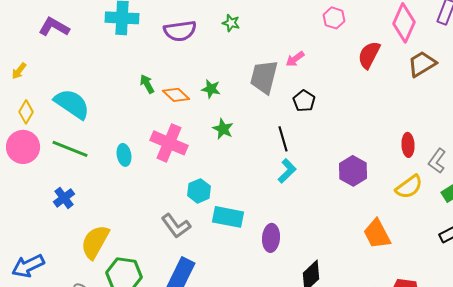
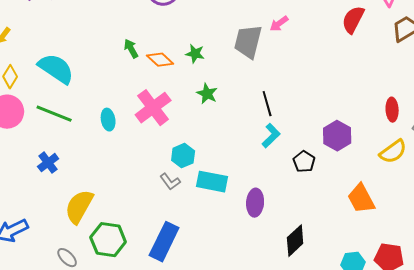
black pentagon: (304, 101) -> (304, 162), moved
pink cross: (169, 143) -> (153, 108), turned 30
gray L-shape: (176, 226) -> (170, 182), moved, size x0.7

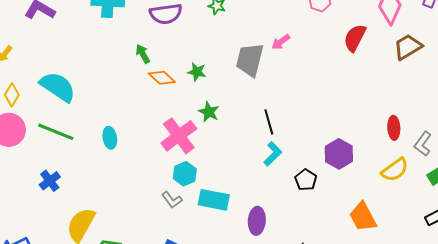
green arrow: (131, 49) -> (143, 54), moved
pink cross: (153, 108) -> (179, 136), moved

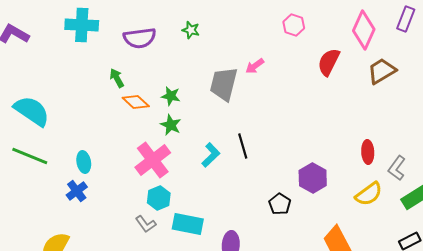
green star: (209, 112) -> (171, 125), moved
cyan L-shape: (273, 154) -> (211, 155), moved
blue cross: (50, 181) -> (77, 191), moved

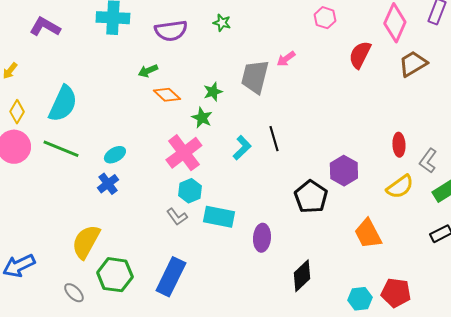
green arrow: (117, 78) -> (148, 71), turned -84
green star: (171, 96) -> (213, 92), moved, turned -30
cyan semicircle: (32, 111) -> (63, 104), turned 81
cyan ellipse: (84, 162) -> (115, 155), turned 70
black pentagon: (280, 204) -> (311, 197), size x1.5

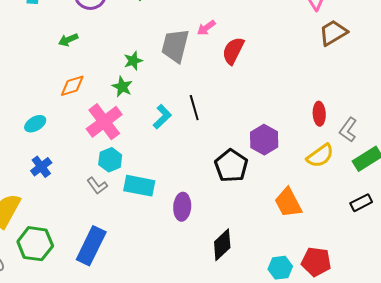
red semicircle: (360, 55) -> (233, 51), moved
orange diamond: (167, 95) -> (72, 86), moved, turned -60
blue cross: (108, 184) -> (41, 167), moved

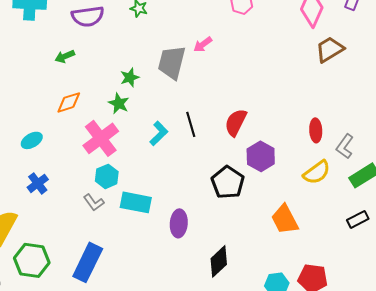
red semicircle: (233, 51) -> (236, 122), moved

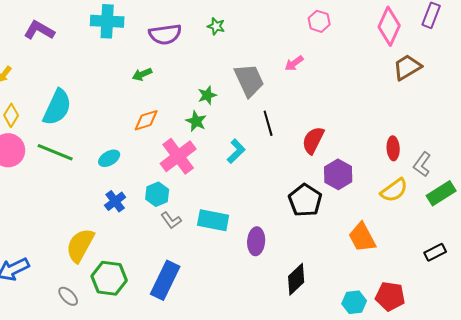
pink arrow: (203, 44) -> (294, 63), moved
gray trapezoid: (172, 62) -> (249, 80), turned 141
black line: (191, 124) -> (268, 123), moved
cyan hexagon: (107, 176) -> (157, 194), moved
black rectangle: (358, 219) -> (435, 252), moved

